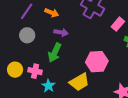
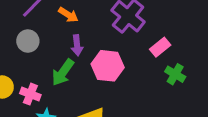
purple arrow: (61, 32) -> (77, 45), turned 64
pink hexagon: (97, 62) -> (108, 66), moved

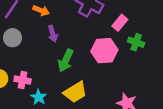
pink hexagon: (108, 66) -> (104, 51), moved
green arrow: (63, 72) -> (66, 60), moved

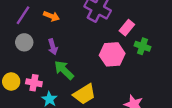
purple arrow: (53, 34) -> (53, 47), moved
green arrow: (66, 60) -> (64, 70), moved, turned 110

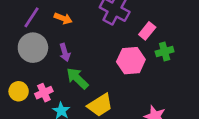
gray circle: (24, 42) -> (33, 48), size x1.5
green cross: (142, 46) -> (165, 52), turned -35
pink cross: (34, 83) -> (44, 93), turned -35

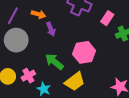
purple arrow: (65, 52) -> (51, 29), moved
pink hexagon: (131, 61) -> (84, 52), moved

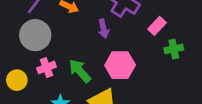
purple arrow: (51, 29) -> (103, 29), moved
pink cross: (28, 76) -> (47, 67), moved

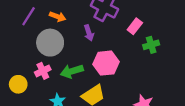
gray circle: (35, 35) -> (50, 43), moved
green arrow: (80, 71) -> (72, 71), turned -60

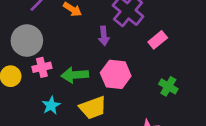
gray circle: (50, 43) -> (27, 41), moved
green cross: (151, 45) -> (168, 86), moved, turned 35

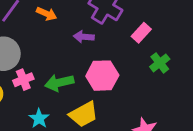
purple arrow: (104, 36) -> (84, 37), turned 108
green cross: (168, 86) -> (160, 63), moved, turned 30

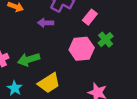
pink hexagon: (102, 76) -> (82, 49), moved

